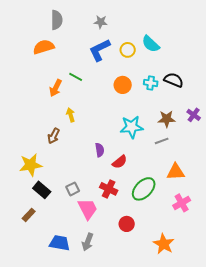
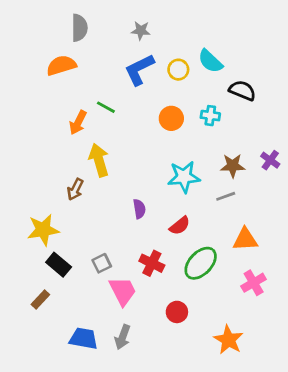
black semicircle: (174, 80) -> (242, 90), moved
yellow arrow: (71, 115) -> (99, 160), size x1.6
red semicircle: (120, 162) -> (180, 226), moved

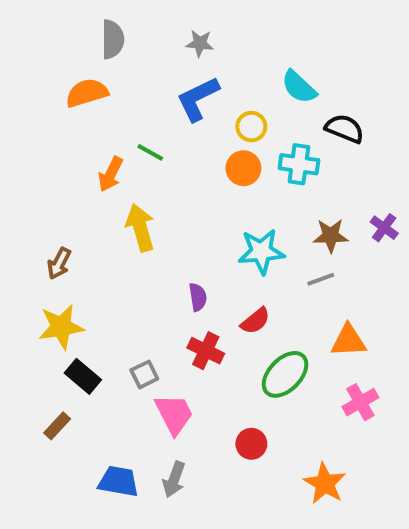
yellow circle: (178, 70) -> (251, 127), moved
cyan cross: (210, 116) -> (299, 164), size x1.4
brown arrow: (75, 189) -> (59, 263), moved
red cross: (152, 263) -> (206, 351), moved

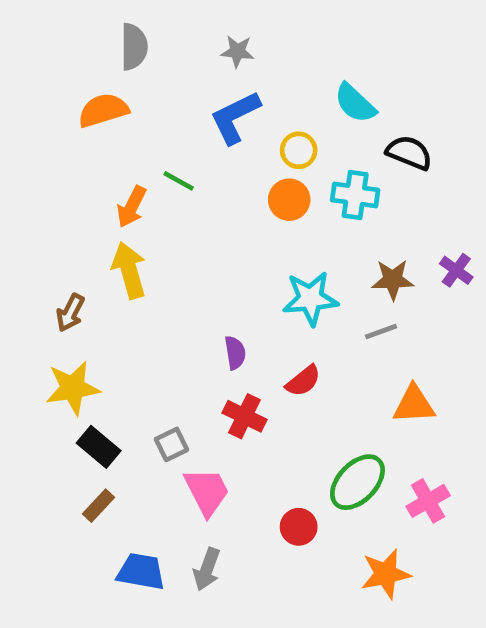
yellow arrow: (140, 228) -> (129, 270), moved
green ellipse: (285, 374) -> (357, 482), moved
pink cross: (360, 402) -> (428, 501), moved
brown rectangle: (57, 426) -> (99, 506), moved
orange star: (325, 483) -> (386, 574), turned 30

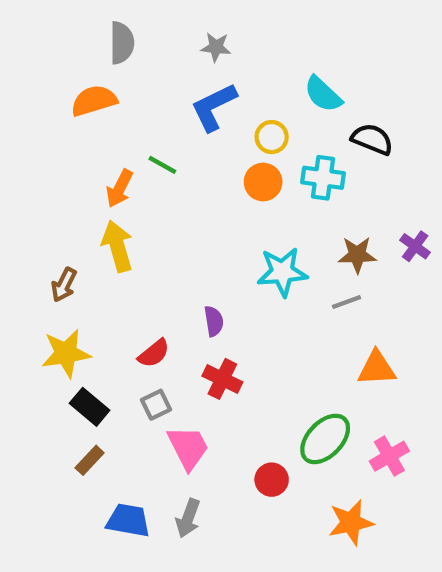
red semicircle: (303, 381) -> (154, 353), moved

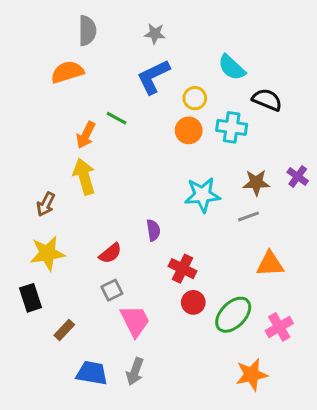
red cross: (222, 379) -> (183, 269), moved
black rectangle: (90, 407) -> (30, 298), moved, turned 32
red circle: (272, 480) -> (193, 302), moved

